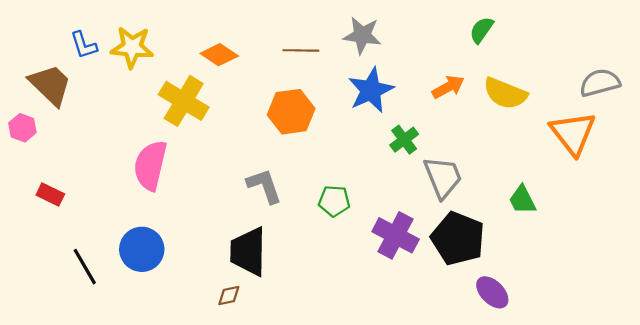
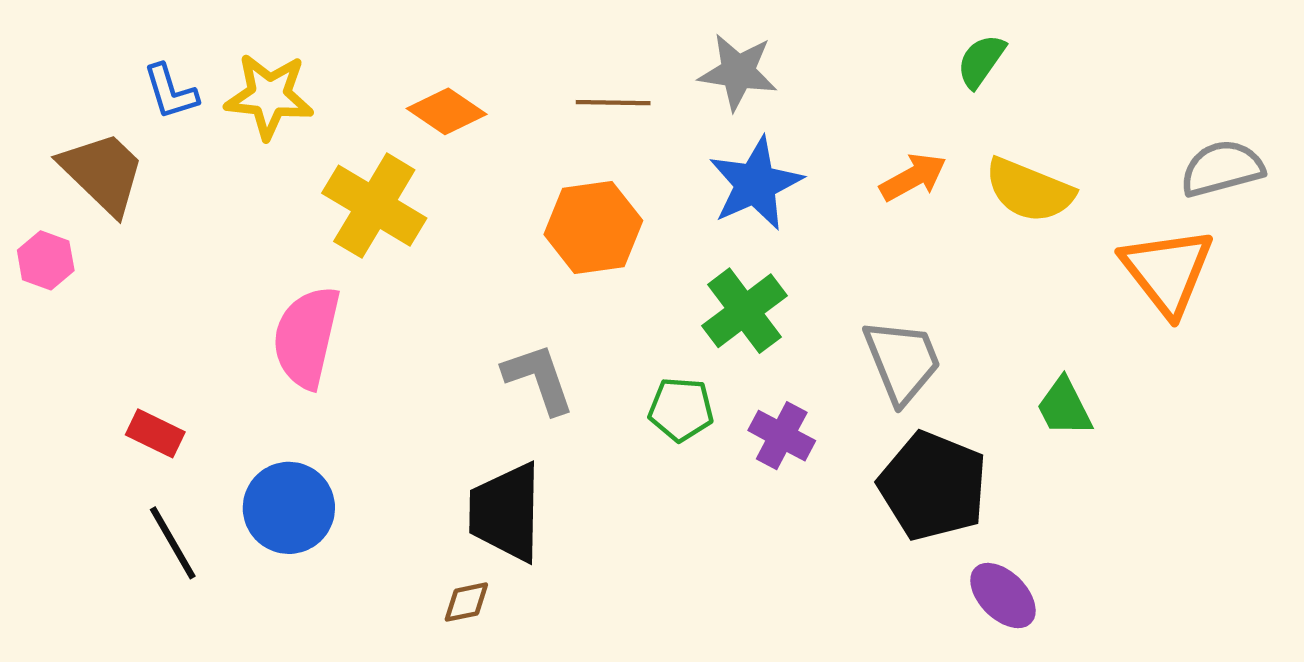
green cross: (404, 140) -> (745, 311), moved, size x1.4
red rectangle: (50, 194) -> (155, 433), moved
purple cross: (396, 235) -> (782, 436), moved, size x0.7

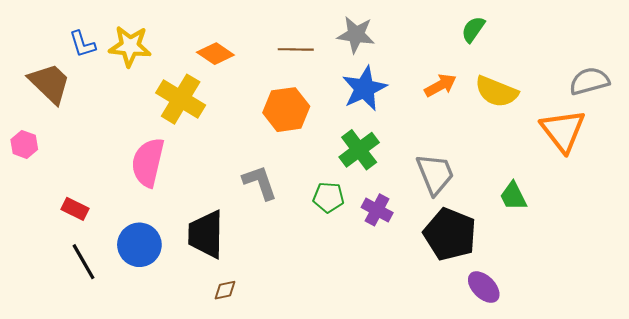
pink hexagon: (46, 260) -> (24, 144), moved
black trapezoid: (506, 512) -> (206, 234), moved

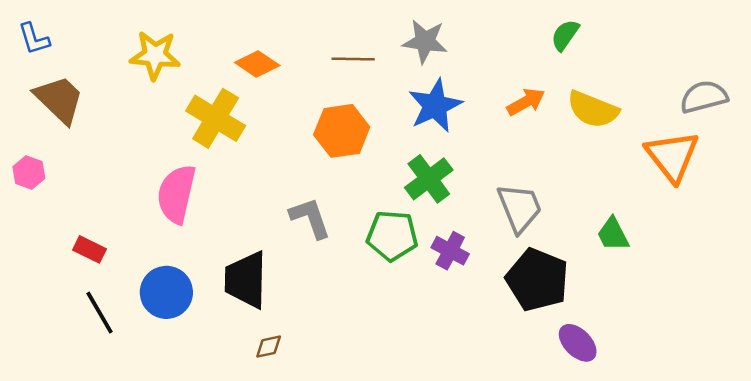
blue L-shape: (82, 44) -> (34, 39), moved
green pentagon: (328, 197) -> (392, 236), size x1.4

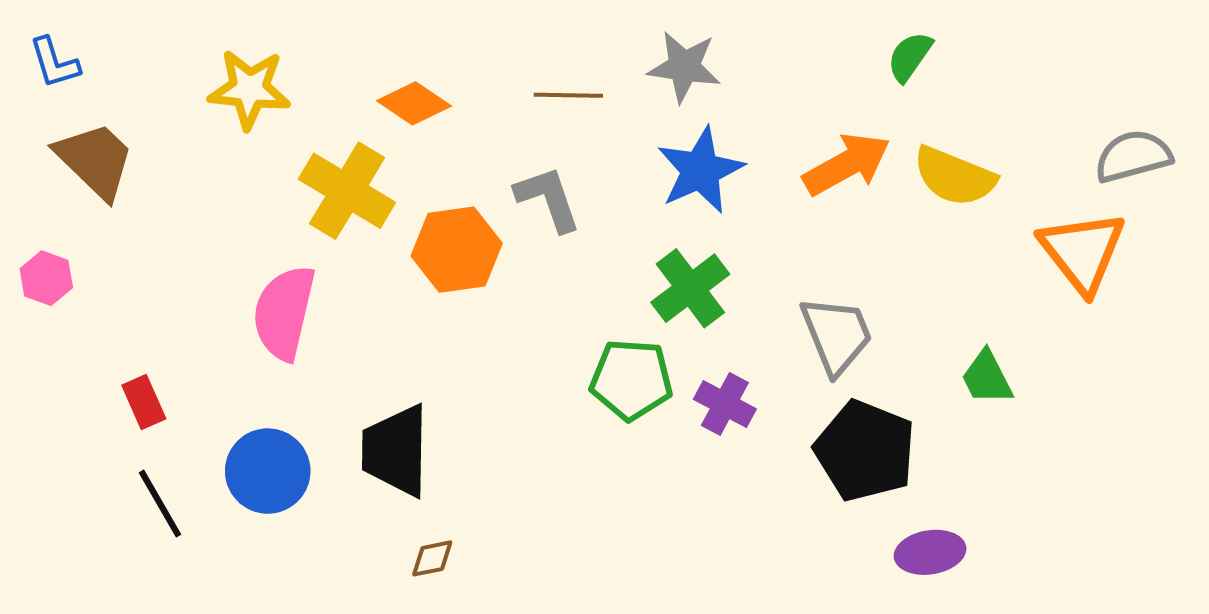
orange arrow: (526, 102) -> (847, 164), size x1.4
orange hexagon: (342, 131) -> (457, 250), moved
gray L-shape: (310, 218) -> (548, 199), moved
red rectangle: (89, 249) -> (144, 402), turned 40
purple ellipse: (578, 343) -> (930, 552), turned -54

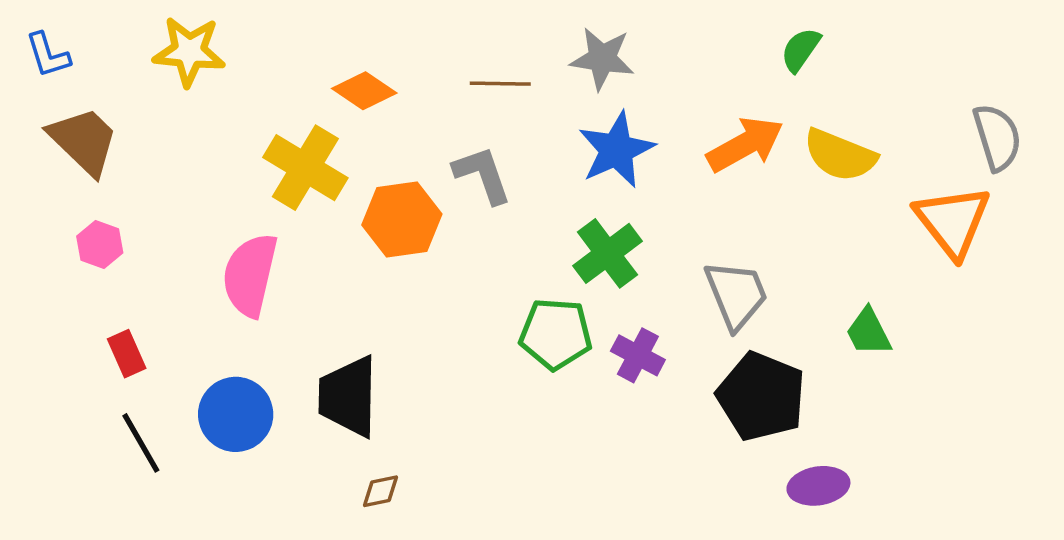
yellow star: (249, 89) -> (189, 51), moved
gray semicircle: (1133, 156) -> (997, 137), turned 88
pink hexagon: (46, 278) -> (100, 245), moved

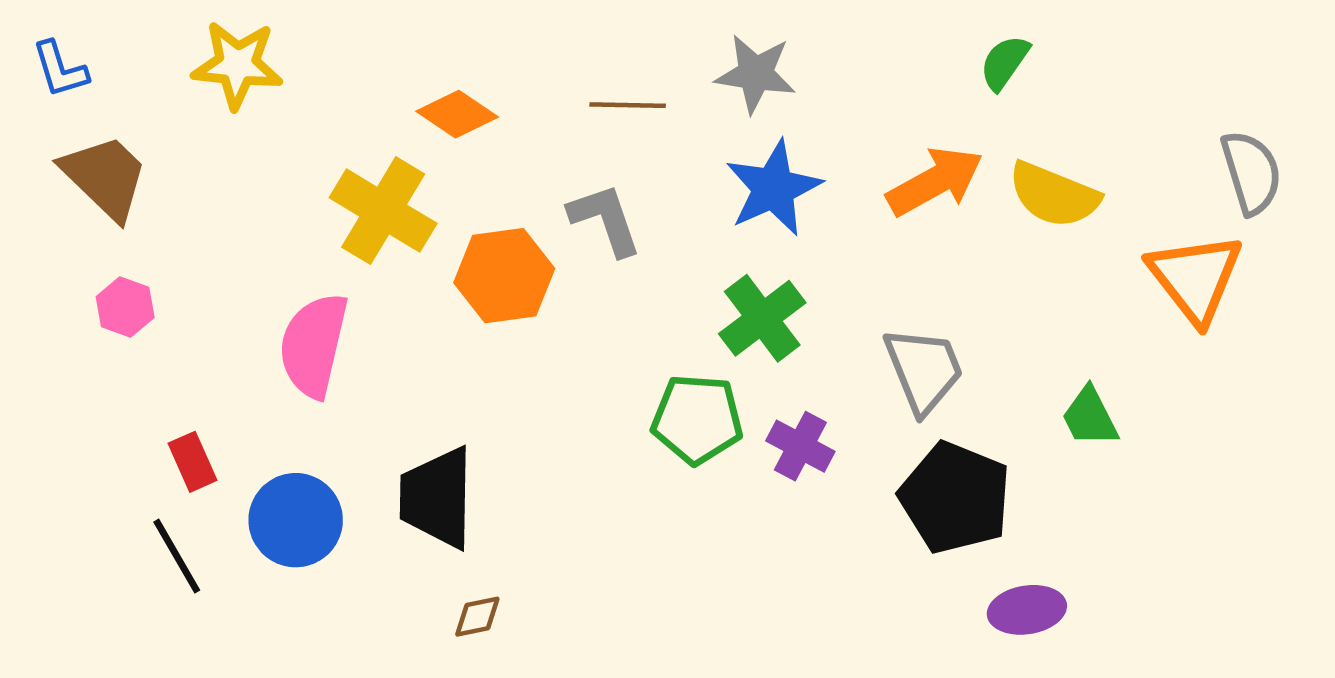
red rectangle: (127, 354) -> (192, 462), moved

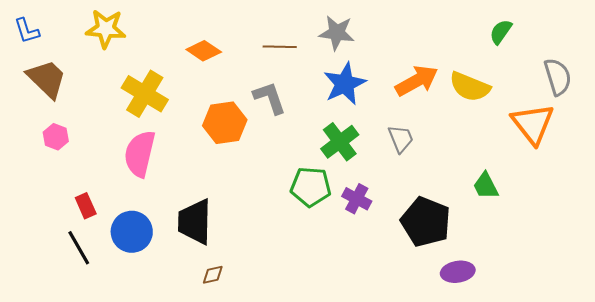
green semicircle: (1005, 63) -> (501, 32), moved
yellow cross: (383, 211) -> (145, 94), moved
gray trapezoid: (924, 370) -> (401, 139), moved, size x0.7

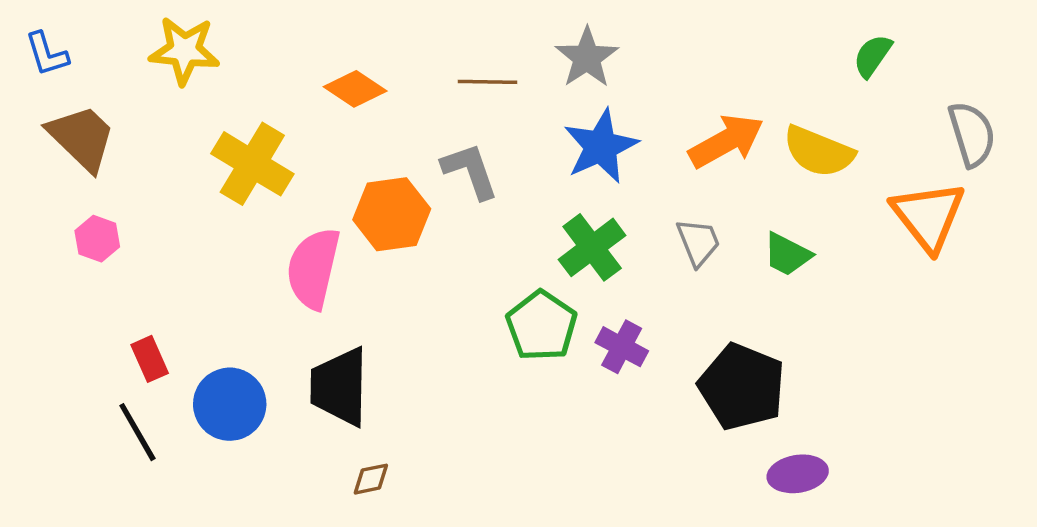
gray star: (337, 33) -> (587, 57), turned 30
pink semicircle: (140, 154) -> (313, 268), moved
green trapezoid: (486, 186) -> (787, 254), moved, turned -36
green pentagon: (311, 187) -> (542, 326), turned 30

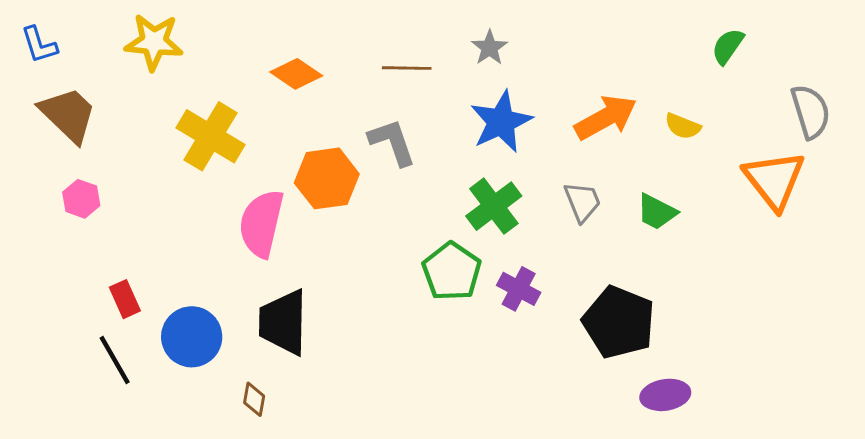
gray star: (587, 57) -> (489, 48), size x0.7
yellow semicircle: (819, 152) -> (683, 126), size x0.6
brown diamond: (371, 479) -> (254, 399), moved, turned -68

